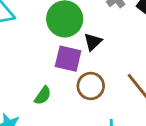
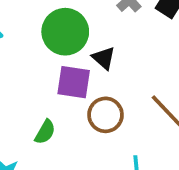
black triangle: (93, 42) -> (104, 58), turned -30

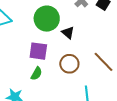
purple square: (74, 82) -> (38, 51), moved

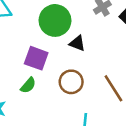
black triangle: (68, 33) -> (77, 43), turned -32

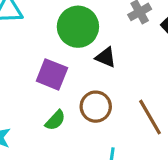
green semicircle: (28, 85) -> (55, 120), moved

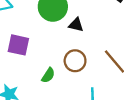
purple square: (52, 74) -> (18, 45), moved

